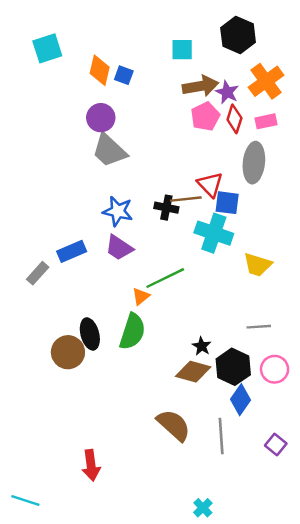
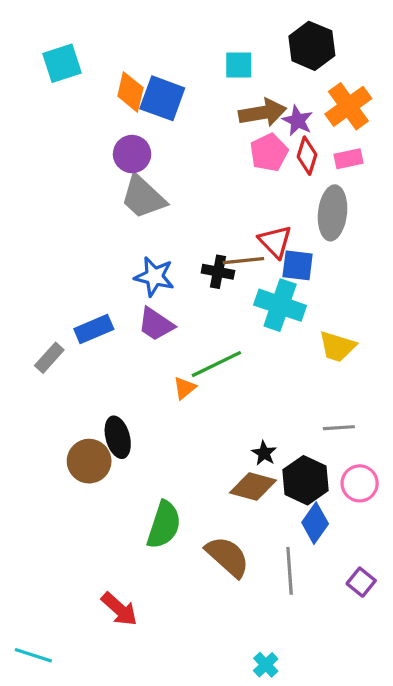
blue square: (124, 75) -> (162, 98), size x1.8
green semicircle: (132, 332) -> (164, 525), moved
red arrow: (91, 465) -> (119, 609), turned -40

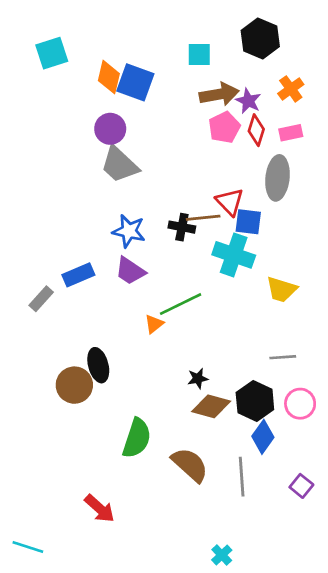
orange cross: (348, 106) -> (291, 89), size x0.7
black star: (264, 453) -> (198, 378), moved, turned 30

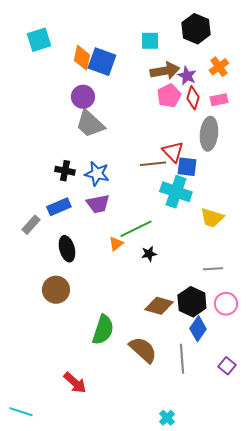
black cross: (182, 227) -> (65, 171), moved
purple trapezoid: (130, 271) -> (98, 204), turned -45
black ellipse: (98, 365) -> (67, 249), moved
black star: (198, 378) -> (149, 254), moved

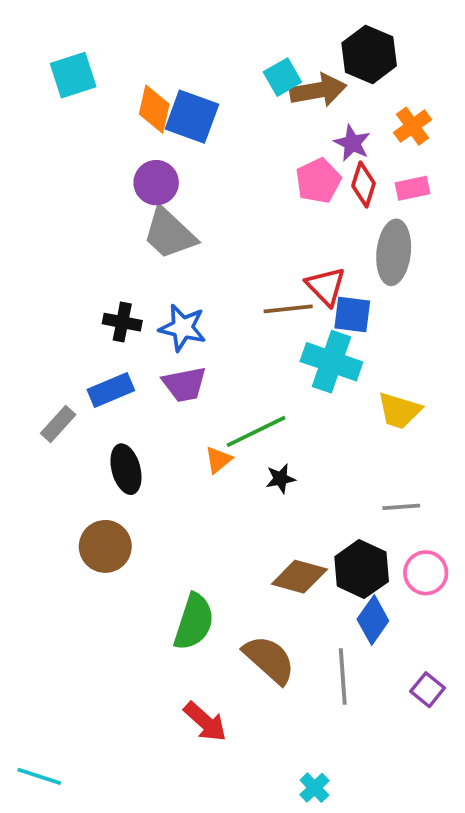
cyan square: (150, 41) -> (282, 77), turned -30
brown arrow: (165, 71) -> (318, 90), moved
red arrow: (75, 383) -> (205, 722), moved

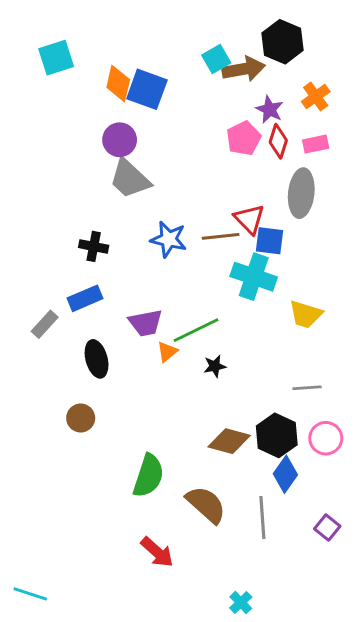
blue star: (183, 328) -> (169, 239), moved
purple trapezoid: (184, 384) -> (146, 323), moved
brown circle: (105, 546) -> (81, 418), size x0.7

